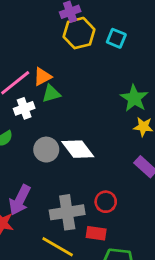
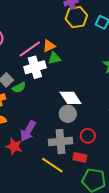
white cross: (24, 108) -> (35, 67), size x1.5
gray circle: (46, 150) -> (68, 114), moved

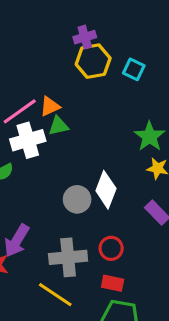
white diamond: (71, 98) -> (106, 190), moved, turned 55
gray circle: (68, 114) -> (77, 199), moved
red rectangle: (80, 157) -> (113, 283), moved

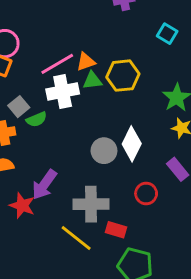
yellow hexagon: (93, 61) -> (123, 76), moved
red circle: (111, 248) -> (146, 194), moved
red rectangle: (113, 283) -> (116, 230), moved

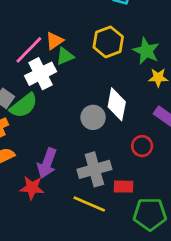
yellow hexagon: (123, 76) -> (108, 42), moved
green semicircle: (36, 119) -> (24, 106), size x1.5

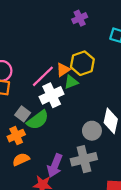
yellow hexagon: (108, 42) -> (82, 63), moved
gray cross: (94, 169) -> (84, 159), moved

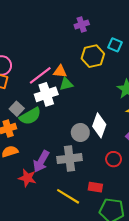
yellow hexagon: (82, 63) -> (93, 56), moved
orange triangle: (63, 70) -> (60, 71), turned 32

